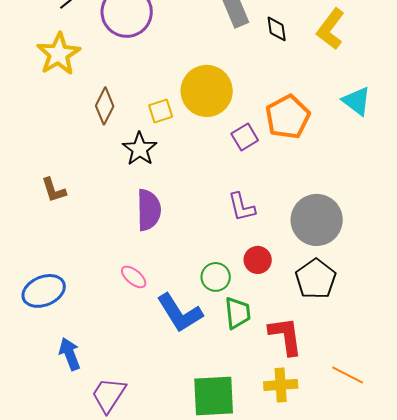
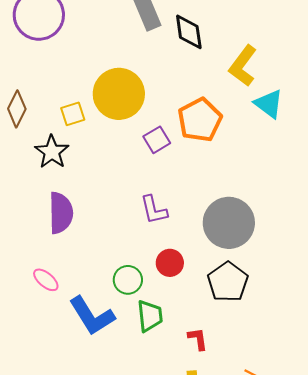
black diamond: (277, 29) -> (189, 32), size x1.4
yellow L-shape: (331, 29) -> (243, 66), moved
red L-shape: (286, 336) -> (198, 339), size x0.6

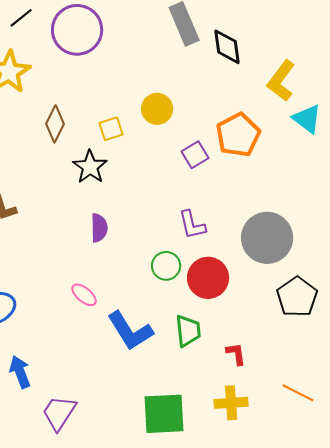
yellow circle: (119, 94) -> (157, 109), size x0.6
purple semicircle: (61, 213) -> (99, 228), size x0.7
red circle: (170, 263) -> (208, 278), size x1.5
green circle: (128, 280) -> (166, 266), moved
black pentagon: (228, 282) -> (297, 297), moved

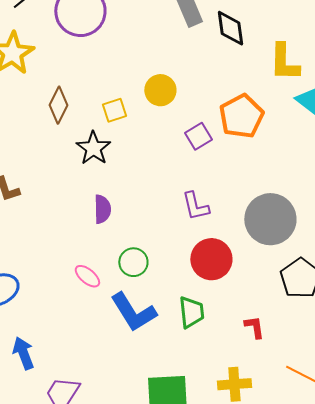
yellow L-shape: (281, 81) -> (284, 62), turned -36
green circle: (166, 266) -> (133, 262), moved
red L-shape: (236, 354) -> (254, 327), moved

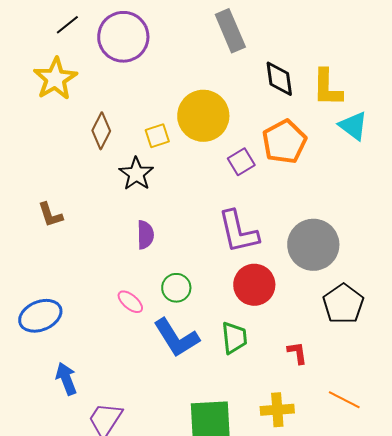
black diamond: (230, 28) -> (279, 79), moved
yellow circle: (160, 90) -> (203, 116), size x1.6
purple L-shape: (195, 206) -> (238, 232), size x1.5

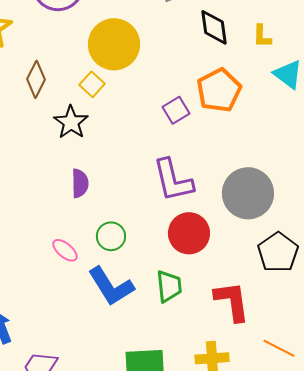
yellow L-shape: (327, 88) -> (262, 36), size x0.6
yellow circle: (203, 116) -> (114, 44), moved
yellow square: (157, 136) -> (92, 84), turned -30
red L-shape: (297, 353) -> (232, 301), size x1.8

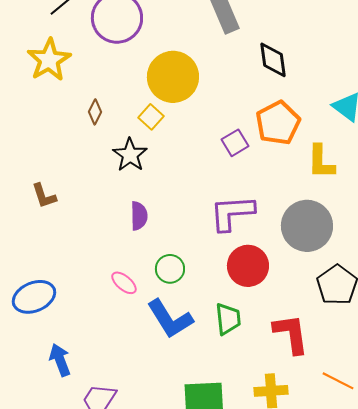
yellow L-shape: (262, 36) -> (321, 162), moved, size x1.5
brown diamond: (36, 79) -> (95, 112), size x0.7
purple L-shape: (173, 180) -> (232, 213), turned 99

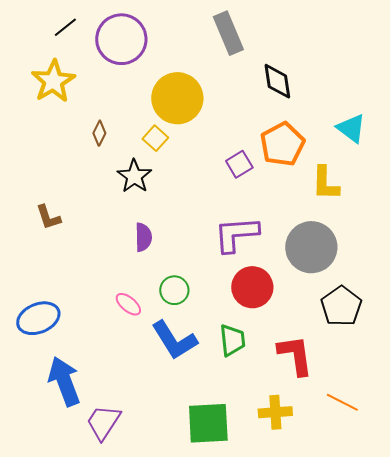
blue arrow: (60, 360) -> (64, 381), size x1.5

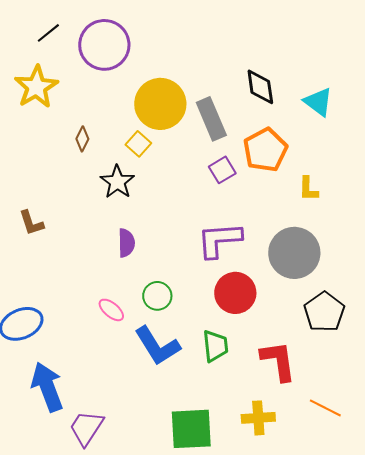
gray rectangle: (228, 33) -> (211, 119), moved
cyan triangle: (351, 128) -> (318, 102), moved
yellow L-shape: (325, 183) -> (308, 189), size x0.7

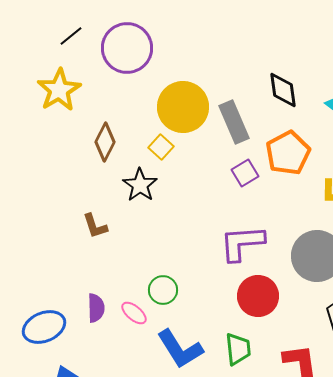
brown diamond: (82, 139) -> (105, 142), size x1.5
brown L-shape: (31, 223) -> (95, 226), moved
purple semicircle: (126, 243) -> (96, 308), moved
green circle: (157, 296) -> (163, 290), moved

